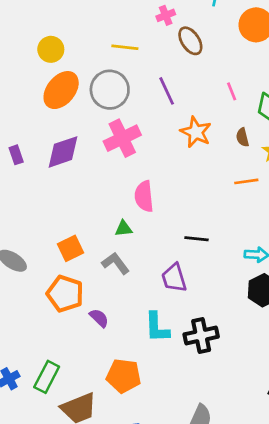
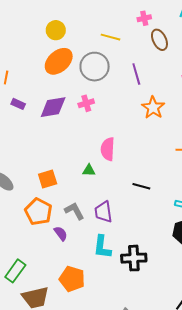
pink cross: (122, 138) -> (86, 103), moved, size x0.6
purple rectangle: (16, 155) -> (18, 104), turned -56
gray L-shape: (116, 263) -> (74, 211), moved
purple trapezoid: (174, 278) -> (103, 212), moved

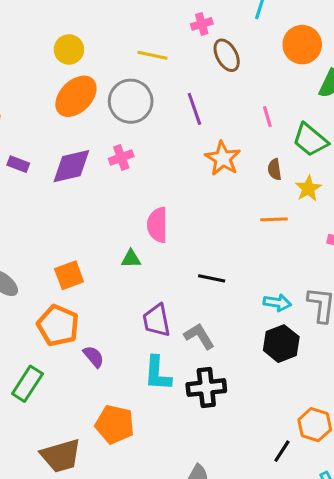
gray L-shape: (74, 211) -> (199, 336), moved
green rectangle: (15, 271) -> (27, 384), moved

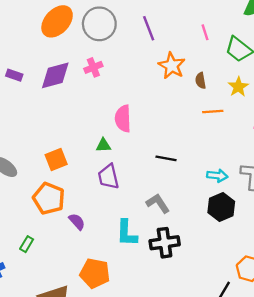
brown semicircle: (275, 169) -> (201, 81), moved
purple trapezoid: (156, 320) -> (108, 177), moved
green rectangle: (27, 384) -> (27, 244), size x0.6

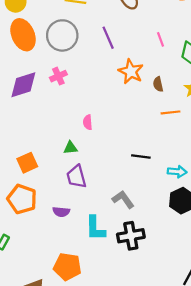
orange ellipse: (57, 21) -> (23, 35), turned -64
pink semicircle: (123, 119) -> (88, 122), size x0.6
black line: (166, 158) -> (141, 156), moved
purple semicircle: (77, 222) -> (61, 212), moved, turned 140

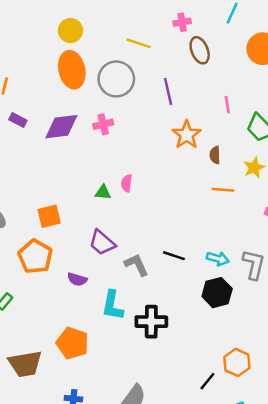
green triangle: (70, 148) -> (103, 192), moved
black line: (141, 156) -> (174, 256), moved
purple trapezoid: (76, 177) -> (102, 243), turned -45
gray L-shape: (123, 199) -> (137, 265), moved

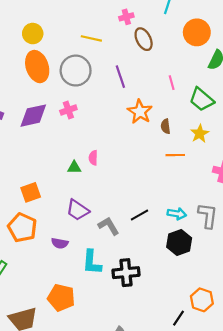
black line: (174, 256) -> (139, 215), turned -42

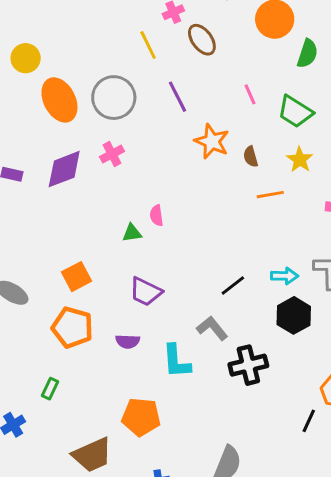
yellow circle: (33, 34) -> (26, 58), moved
yellow line: (91, 38) -> (148, 45), moved, turned 60
gray L-shape: (109, 226) -> (212, 328), moved
black cross: (126, 273) -> (248, 365), moved

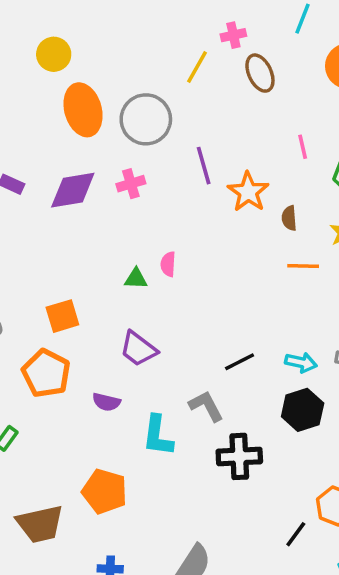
yellow line: (148, 45) -> (197, 67), turned 44
purple line: (177, 97) -> (204, 166), moved

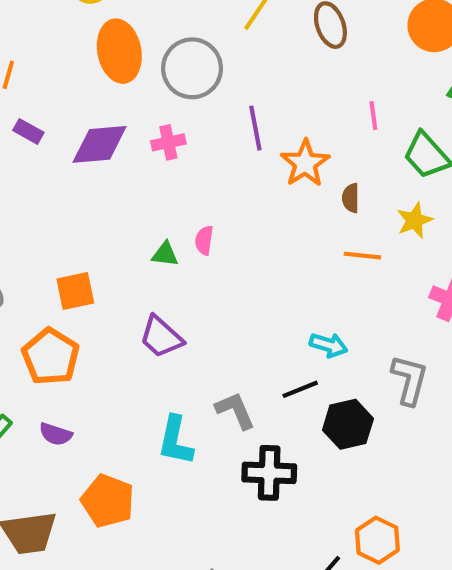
black line: (240, 362) -> (300, 389), moved
cyan arrow: (301, 362) -> (329, 345), moved
purple semicircle: (106, 402) -> (56, 434), moved

